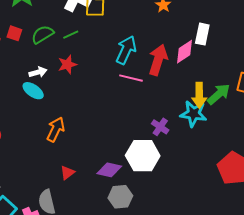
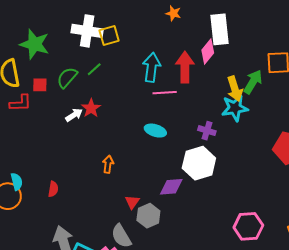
white rectangle: (202, 34) -> (219, 29), size x1.4
red star: (67, 64) -> (91, 108), moved
cyan ellipse: (33, 91) -> (155, 131), moved
orange arrow: (56, 129) -> (108, 164), size x0.7
gray hexagon: (120, 197) -> (148, 216), moved

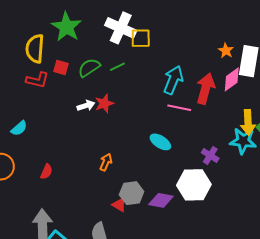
orange star: (173, 13) -> (226, 51), moved
cyan semicircle: (17, 182) -> (19, 128), moved, turned 48
red triangle: (132, 202) -> (119, 205), turned -49
gray hexagon: (148, 216) -> (132, 193), moved

